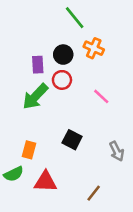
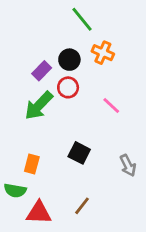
purple rectangle: (38, 65) -> (42, 71), turned 48
green semicircle: (14, 174) -> (15, 191), turned 36
red triangle: (45, 182) -> (39, 213), moved
brown line: (94, 193) -> (82, 206), moved

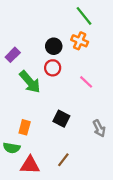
green line: (82, 19) -> (84, 16), moved
purple rectangle: (42, 71) -> (13, 55), moved
green arrow: (39, 106) -> (30, 82), turned -85

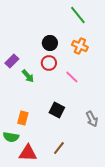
orange cross: (80, 41) -> (80, 46), moved
purple rectangle: (13, 55) -> (12, 61), moved
green arrow: (30, 82) -> (28, 76), size x0.6
pink line: (86, 82) -> (72, 77), moved

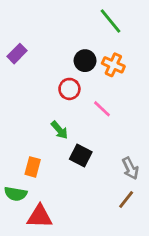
black circle: (50, 43) -> (85, 61), moved
purple rectangle: (12, 61) -> (17, 54), moved
green arrow: (28, 76) -> (60, 130), moved
brown line: (59, 148) -> (126, 199), moved

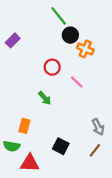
green line: (111, 21) -> (59, 16), moved
black circle: (85, 61) -> (70, 35), moved
black square: (81, 156) -> (61, 146), moved

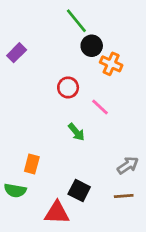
green arrow: (45, 98) -> (76, 132), moved
gray arrow: (98, 127) -> (128, 165), turned -98
brown line: (95, 150) -> (124, 196), turned 48
red triangle: (30, 163) -> (57, 213), moved

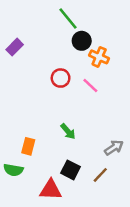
pink line: (100, 107) -> (90, 85), moved
green arrow: (76, 132) -> (68, 131), moved
brown line: (124, 196) -> (100, 175), moved, turned -42

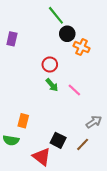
purple rectangle: (15, 47) -> (12, 39), turned -32
pink line: (90, 85) -> (74, 90), moved
green arrow: (68, 131) -> (52, 85), moved
red triangle: (51, 190) -> (42, 157), turned 36

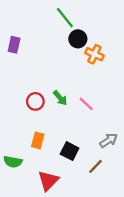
red circle: (50, 65) -> (35, 101), moved
orange rectangle: (23, 121) -> (38, 140), moved
black square: (58, 140) -> (70, 151), moved
red triangle: (42, 157) -> (48, 181), turned 36

